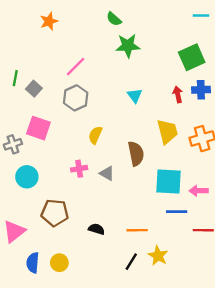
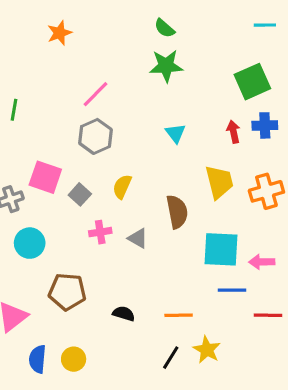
green semicircle: (114, 19) -> (164, 28), moved
gray square: (34, 89) -> (80, 194), moved

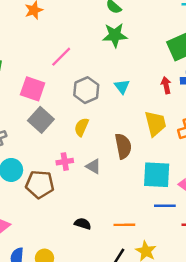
gray hexagon: (95, 136) -> (86, 90), moved
pink square: (45, 177) -> (33, 89), moved
gray square: (80, 194) -> (41, 120), moved, size x1.5
brown pentagon: (67, 292) -> (40, 184), moved

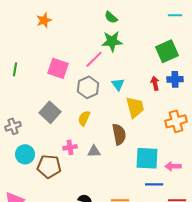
pink line: (61, 57) -> (94, 59), moved
pink square: (33, 89) -> (58, 68), moved
yellow trapezoid: (155, 123) -> (135, 107), moved
gray triangle: (93, 166) -> (94, 151), turned -32

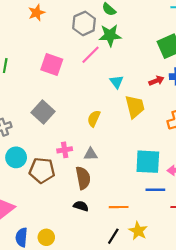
red arrow: (155, 83) -> (156, 81), turned 80
gray hexagon: (88, 87) -> (84, 23), moved
yellow semicircle: (84, 118) -> (94, 118), moved
brown semicircle: (119, 134) -> (83, 178), moved

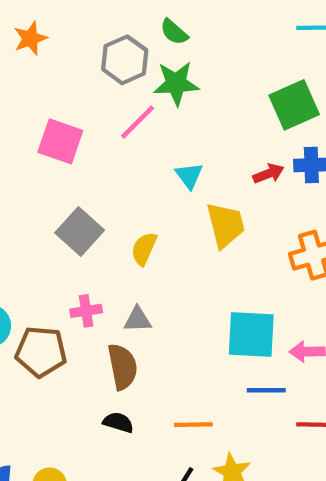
gray square: (43, 112) -> (80, 231), moved

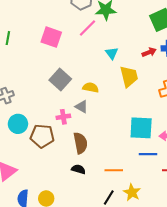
yellow semicircle: (144, 249) -> (91, 88), turned 77
gray triangle: (138, 319) -> (82, 107), moved, turned 32

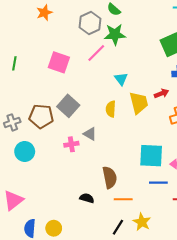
red arrow: (149, 52) -> (162, 93), moved
yellow semicircle: (91, 88) -> (111, 109), moved, turned -98
brown pentagon: (42, 136) -> (41, 116), moved
brown semicircle: (80, 143) -> (110, 177), moved

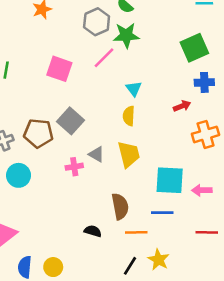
yellow trapezoid: (139, 103) -> (129, 154), moved
yellow semicircle: (111, 109) -> (129, 116), moved
blue line: (158, 183) -> (162, 213), moved

